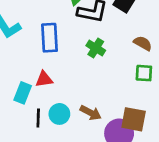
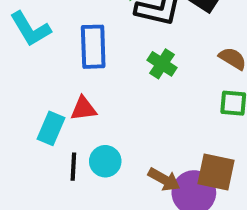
brown arrow: (91, 113) -> (164, 179), moved

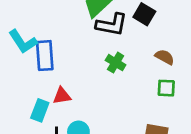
blue rectangle: (93, 47) -> (45, 56), moved

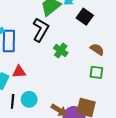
black L-shape: (112, 25) -> (41, 30), moved, turned -75

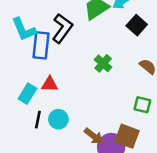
black L-shape: (41, 30) -> (62, 28), moved
green square: (96, 72) -> (142, 105), moved

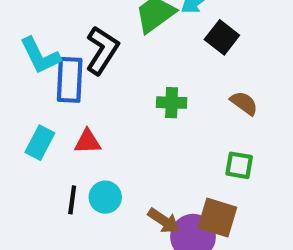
green cross: (103, 63) -> (172, 103), turned -36
cyan rectangle: (27, 94) -> (40, 143), moved

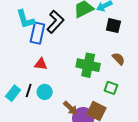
black square: (222, 37) -> (113, 26), turned -35
green cross: (172, 103) -> (88, 65), moved, size x1.6
cyan rectangle: (40, 143) -> (13, 93), moved

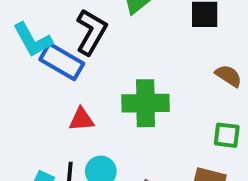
blue rectangle: (37, 33) -> (62, 62), turned -60
green cross: (88, 65) -> (146, 103), moved

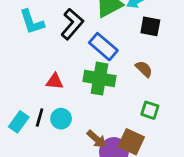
blue rectangle: (62, 62) -> (103, 47), moved
brown semicircle: (229, 76) -> (144, 69), moved

